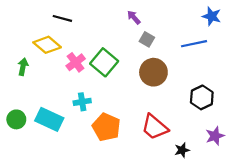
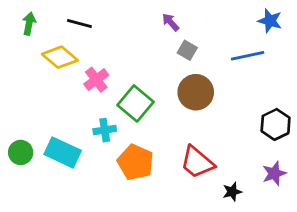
green square: (104, 62) -> (135, 103), moved
green arrow: (23, 67) -> (29, 24), moved
black hexagon: (202, 97) -> (276, 124), moved

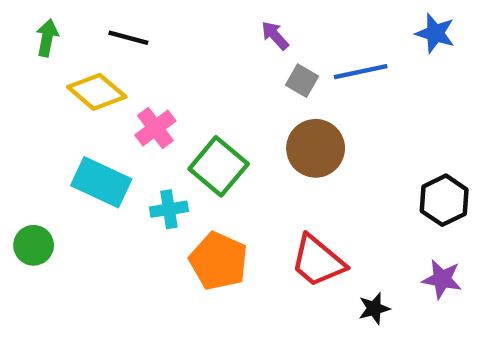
blue line: (248, 56) -> (361, 72), moved
cyan rectangle: (63, 152) -> (101, 182), moved
purple star: (274, 173) -> (442, 279), turned 30

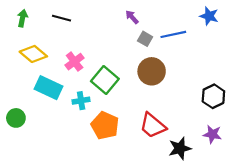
yellow diamond: (97, 92) -> (33, 54), moved
black star: (374, 308) -> (180, 148), size x1.5

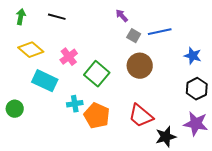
blue star: (209, 16) -> (193, 56), moved
cyan cross: (81, 101) -> (75, 104), moved
purple star: (212, 134) -> (196, 124), size x1.4

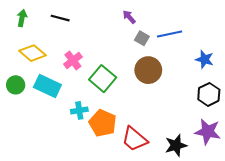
green circle: (15, 109) -> (16, 85), moved
red trapezoid: (141, 116) -> (134, 139), moved

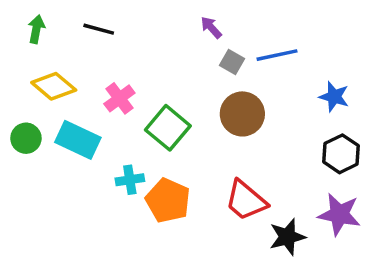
red trapezoid: (134, 139) -> (246, 201), moved

